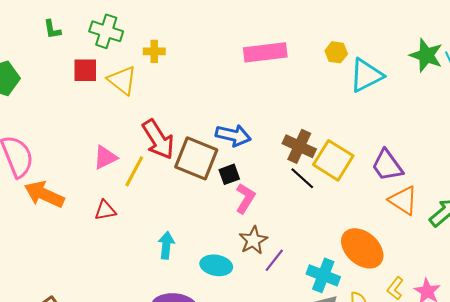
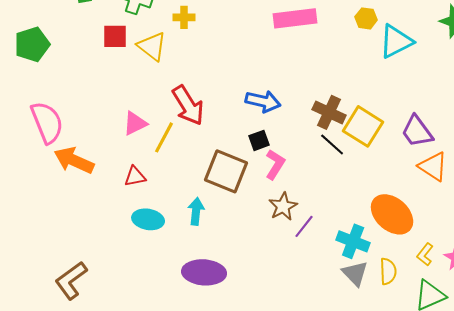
brown square: (196, 158) -> (226, 171), moved
cyan ellipse: (216, 265) -> (148, 219), moved

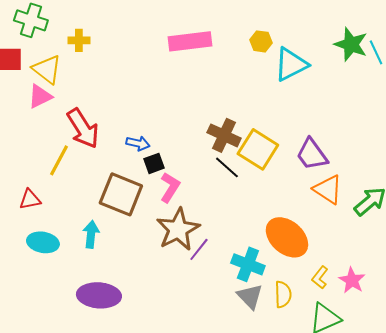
blue arrow: (263, 101) -> (138, 143), moved, size x0.7
pink triangle: (135, 123) -> (40, 96), moved
brown star: (283, 206) -> (178, 229), size x1.5

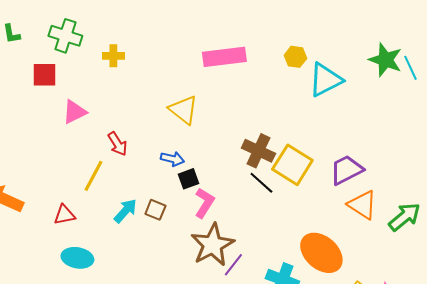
yellow triangle: (47, 69) -> (183, 110), moved
red arrow: (83, 128) -> (117, 144), size x0.6
purple trapezoid: (312, 154) -> (346, 170), turned 99
brown square: (121, 194) -> (155, 210), size x0.5
cyan arrow: (91, 234) -> (125, 211), moved, turned 36

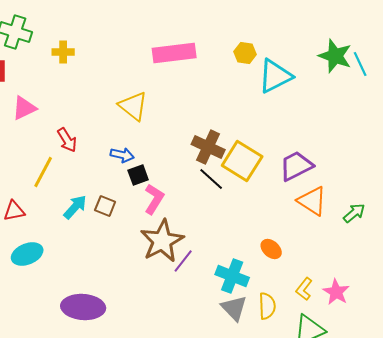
green arrow: (404, 217) -> (354, 213), size x0.7
orange ellipse: (321, 253) -> (271, 249), size x0.5
cyan ellipse: (77, 258) -> (27, 254), turned -32

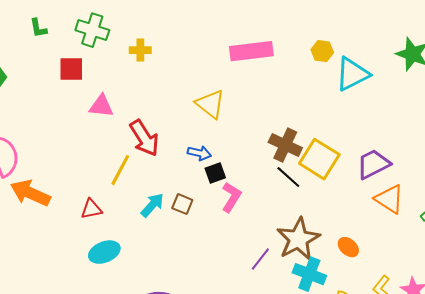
pink triangle: (24, 108) -> (101, 106), turned 32
red arrow: (67, 140) -> (144, 138), size x1.5
brown star: (162, 241) -> (298, 239), moved

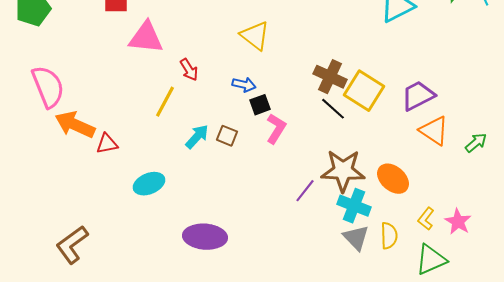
pink triangle: (101, 106) -> (146, 38), size x1.4
red arrow: (144, 138) -> (189, 70), size x0.6
red triangle: (91, 209) -> (107, 144), moved
brown star: (298, 239) -> (343, 171), turned 30
orange ellipse: (348, 247) -> (393, 179), size x1.5

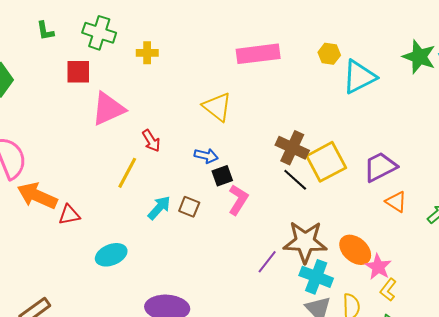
pink triangle: (146, 38) -> (108, 109), turned -30
yellow square: (364, 91) -> (326, 162), turned 30
orange triangle: (434, 131) -> (396, 202), size x0.7
pink star: (458, 222) -> (378, 267), moved

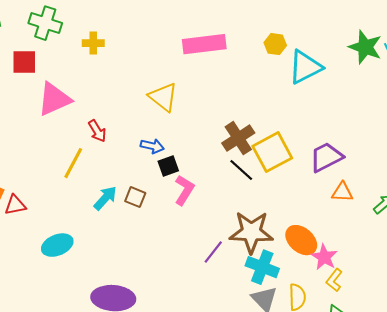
brown cross: (292, 148) -> (238, 138), turned 32
orange triangle: (396, 202) -> (342, 192), turned -30

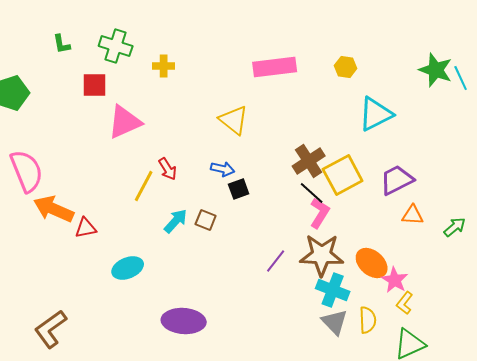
cyan triangle: (305, 67) -> (376, 114), moved
red arrow: (97, 131) -> (168, 169), moved
pink L-shape: (184, 190) -> (320, 213), moved
purple line: (213, 252) -> (276, 261), moved

